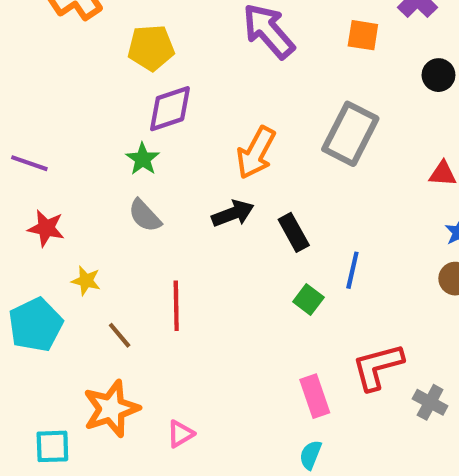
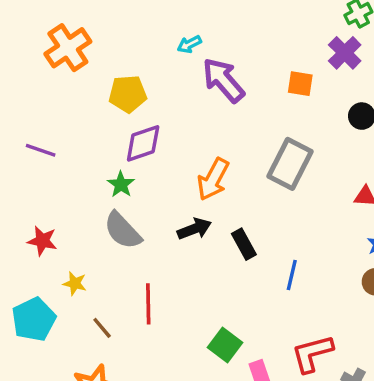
purple line: (29, 163) -> (41, 150), moved
gray semicircle: (145, 216) -> (123, 231), size x1.4
green square: (308, 300) -> (225, 345), moved, size x1.4

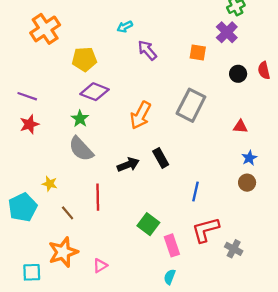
purple arrow: (223, 80) -> (147, 50), size x0.7
purple diamond: (143, 143) -> (94, 92), turned 40
black arrow: (194, 229) -> (128, 165), moved
red star: (42, 241) -> (29, 124), moved, turned -30
blue line: (292, 275) -> (195, 192), moved

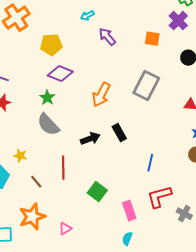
green square: (148, 224) -> (97, 192), moved

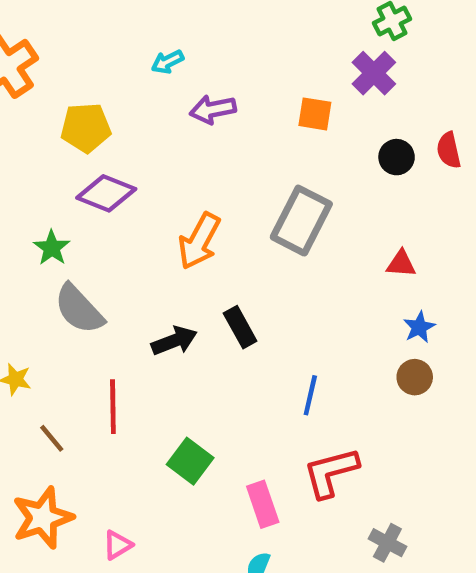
purple arrow: (107, 37) -> (213, 109), turned -60
green star: (47, 98) -> (52, 248), moved
gray cross: (184, 214) -> (387, 543), moved

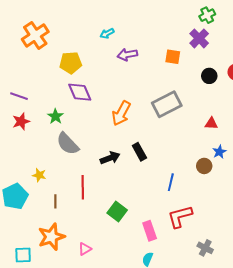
purple diamond: (106, 193) -> (80, 92), turned 45
gray rectangle: (301, 221) -> (167, 104), turned 36
brown circle: (415, 377) -> (204, 166), moved
brown line: (52, 438) -> (55, 201), turned 40

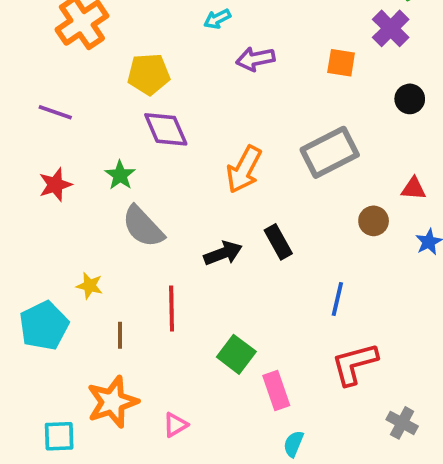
purple line: (19, 96) -> (55, 112), moved
brown circle: (204, 166) -> (374, 221), moved
pink rectangle: (150, 231) -> (276, 390), moved

